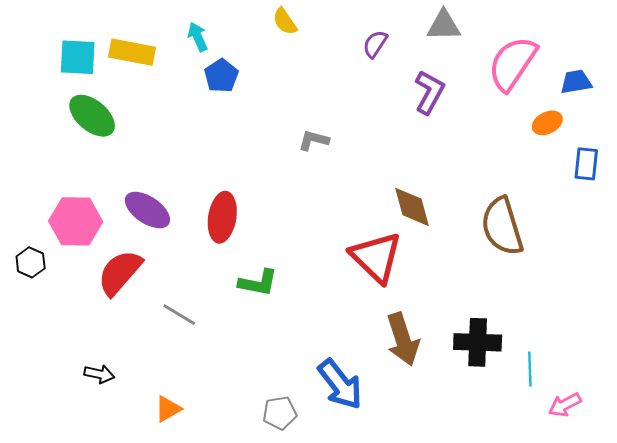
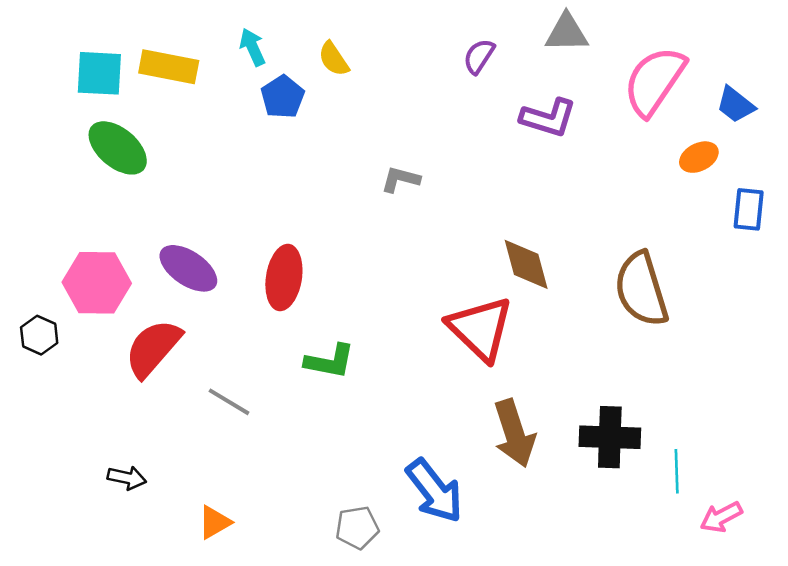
yellow semicircle: (285, 21) -> (334, 59), moved
blue trapezoid: (576, 82) -> (736, 105), turned -132
purple L-shape: (429, 92) -> (548, 118), turned 78

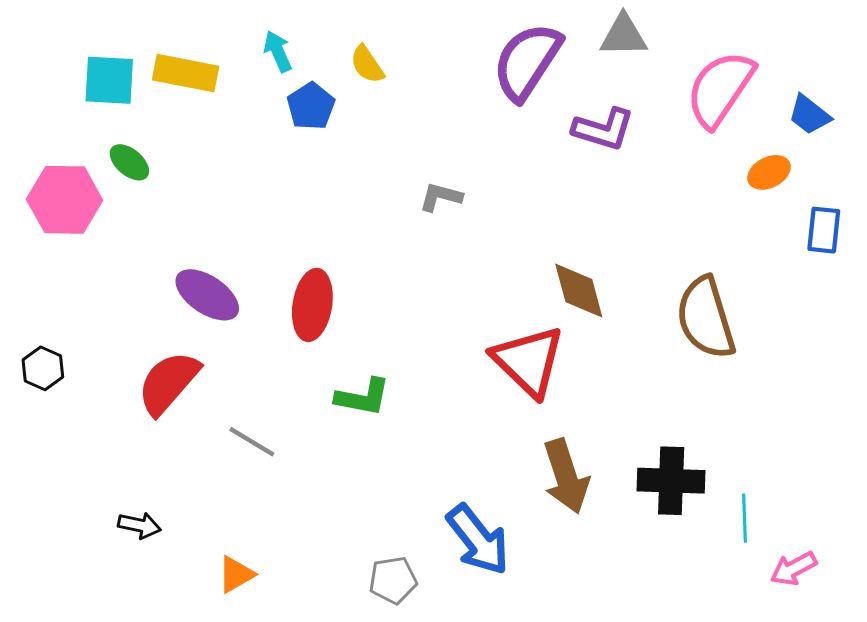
purple semicircle: (479, 56) -> (527, 61), size x2.0
green ellipse: (118, 148) -> (129, 162), size x0.6
pink hexagon: (97, 283) -> (65, 200), moved

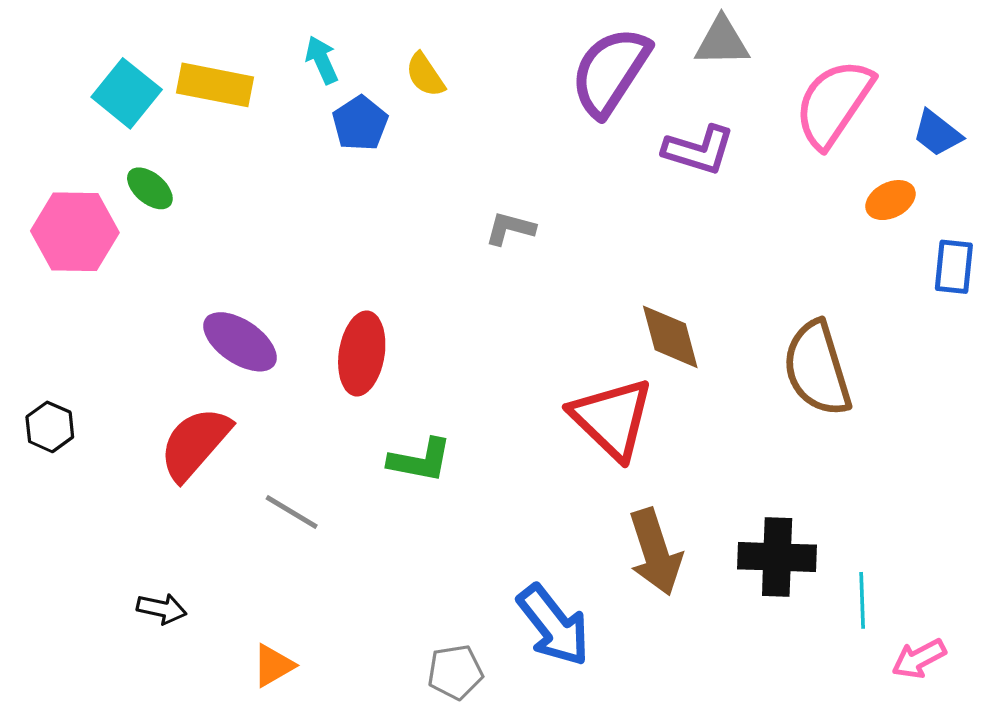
cyan square: (109, 80) -> (127, 93), turned 36

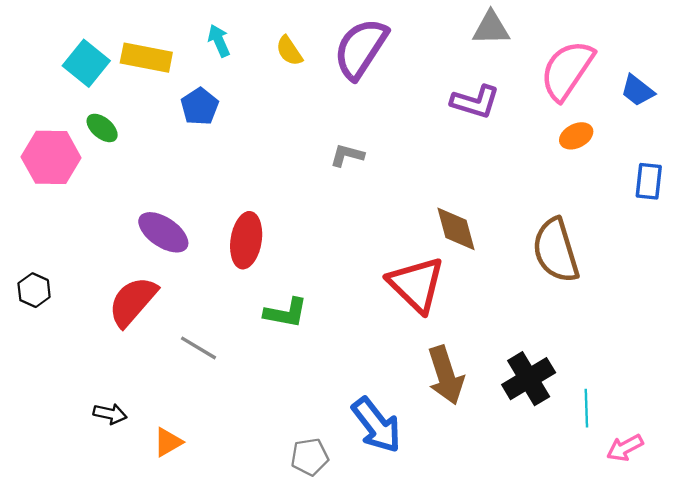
purple semicircle: (610, 72) -> (361, 49), moved
blue pentagon: (360, 123) -> (200, 106), moved
orange ellipse: (890, 200) -> (576, 136), moved
black cross: (777, 557) -> (529, 379), turned -33
orange triangle: (273, 665) -> (168, 442), moved

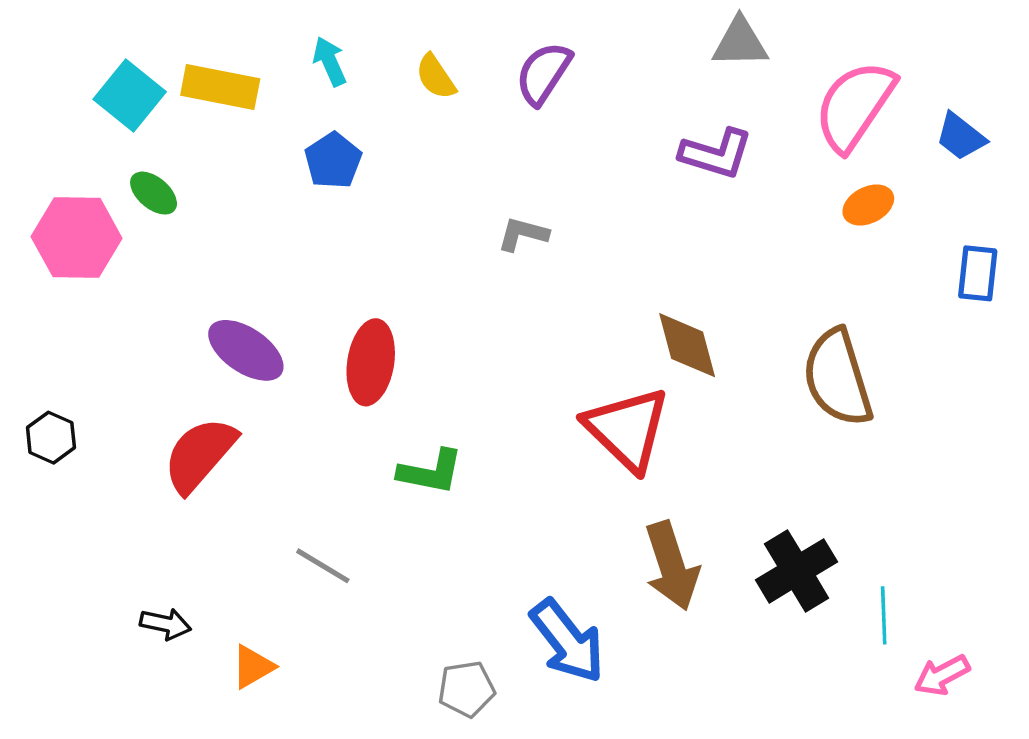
purple semicircle: (361, 49) -> (543, 73), size x0.7
blue pentagon: (200, 106) -> (333, 161), moved
gray line: (198, 348) -> (323, 566), moved

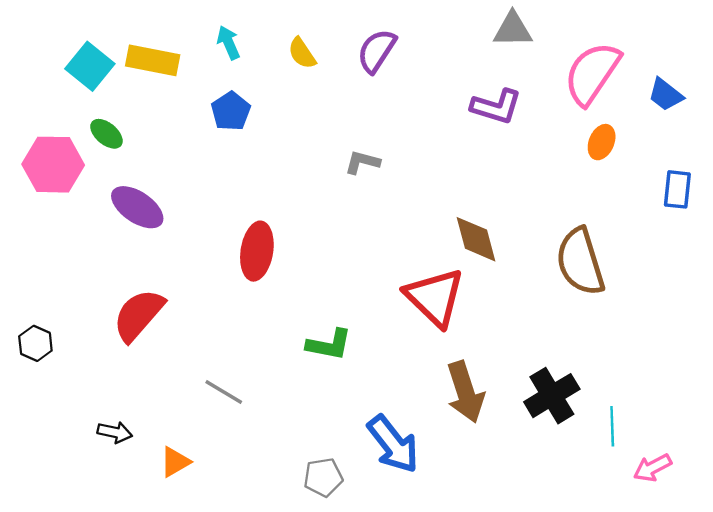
orange ellipse: (868, 205) -> (602, 142), turned -40
purple ellipse: (246, 350) -> (137, 207), moved
black hexagon: (51, 438) -> (35, 343), moved
green L-shape: (431, 472) -> (329, 345), moved

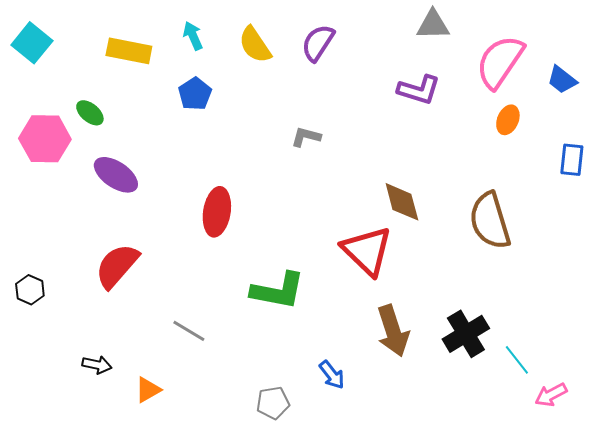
yellow semicircle: (302, 53) -> (255, 45), size x1.4
cyan square: (90, 66) -> (32, 43), moved
green L-shape: (329, 345) -> (278, 291), size x1.4
cyan line: (612, 426) -> (517, 360), turned -36
blue arrow: (393, 444) -> (332, 375), size x0.6

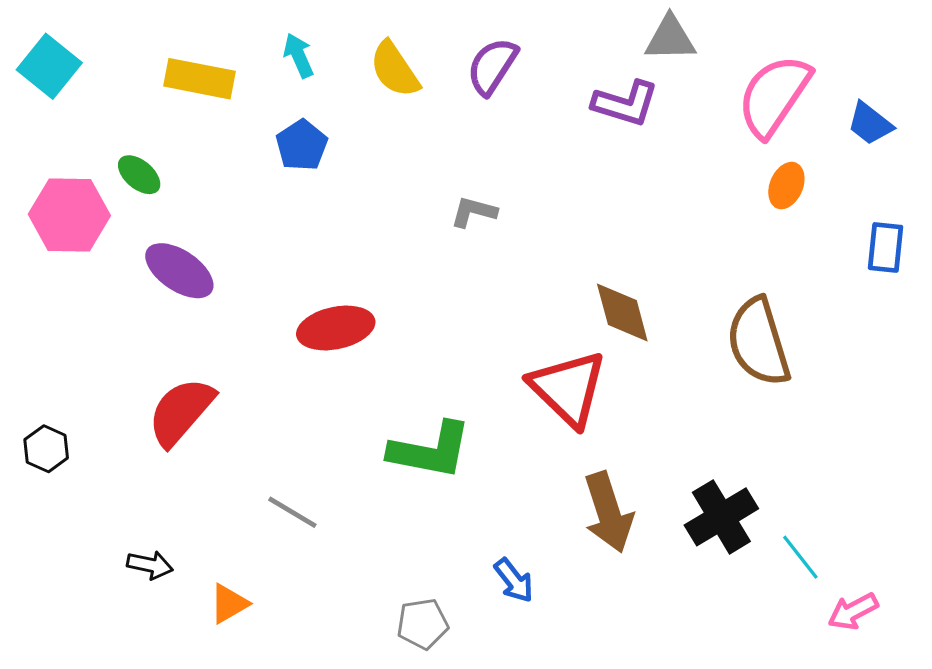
purple L-shape: (419, 90) -> (625, 103), moved
red ellipse: (217, 212) -> (336, 328), turned 69

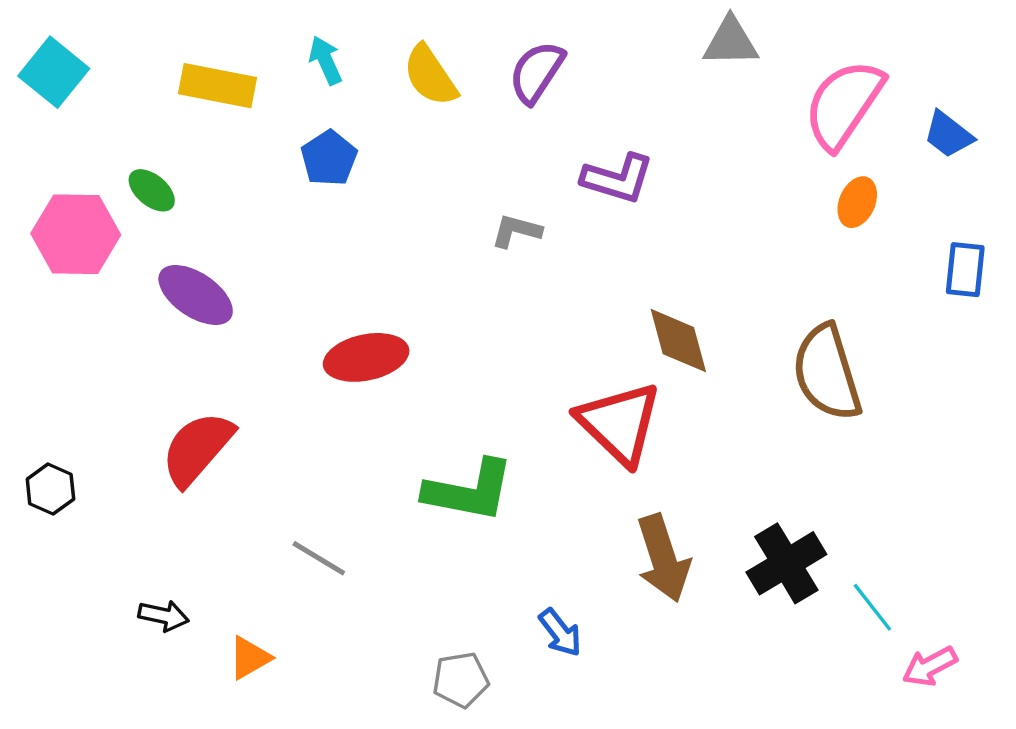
purple L-shape: (625, 103) -> (618, 178), moved

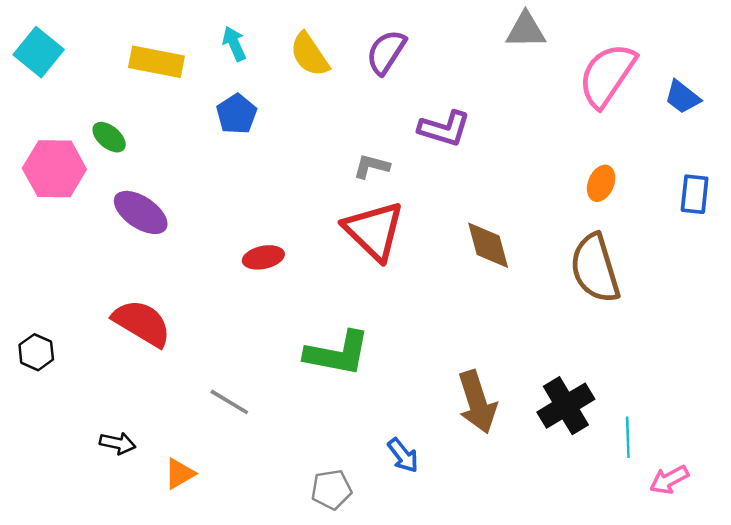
orange ellipse: (857, 202) -> (601, 183), moved
red ellipse: (366, 357) -> (263, 257), size x0.7
red triangle: (619, 423) -> (374, 231), moved
red semicircle: (197, 449) -> (142, 323), turned 80
cyan line: (872, 607) -> (628, 437), turned 36

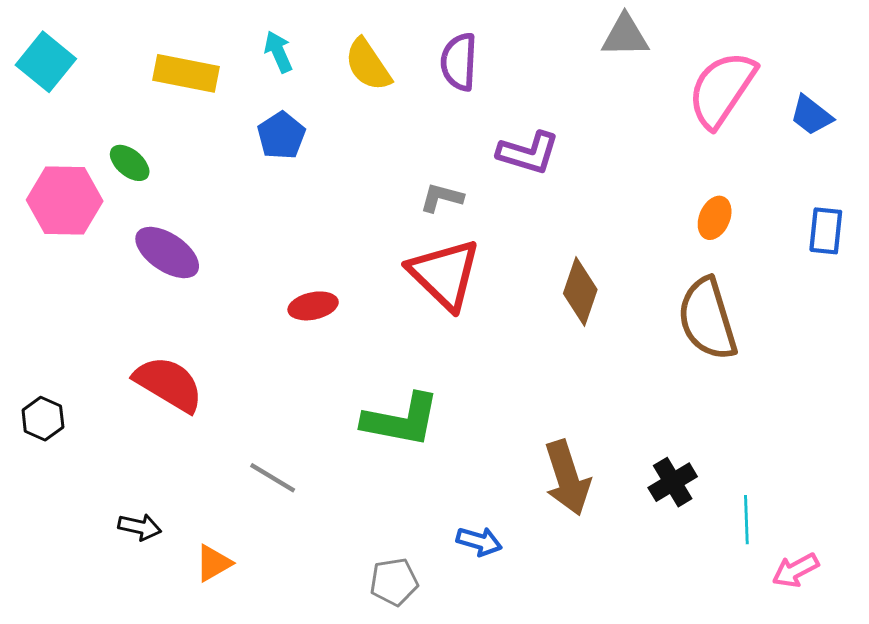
purple semicircle: (386, 52) -> (459, 62), turned -30
brown diamond: (488, 245) -> (580, 291), turned 34
black cross: (566, 406) -> (673, 482), size x0.7
blue arrow: (403, 455) -> (479, 541), turned -36

